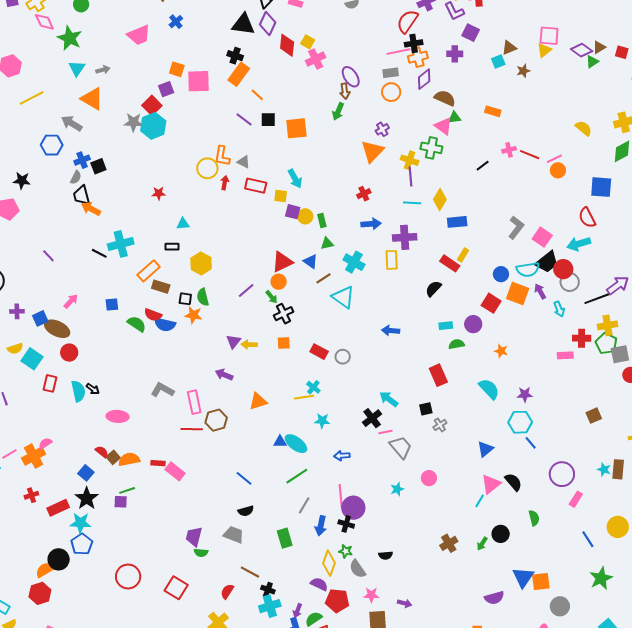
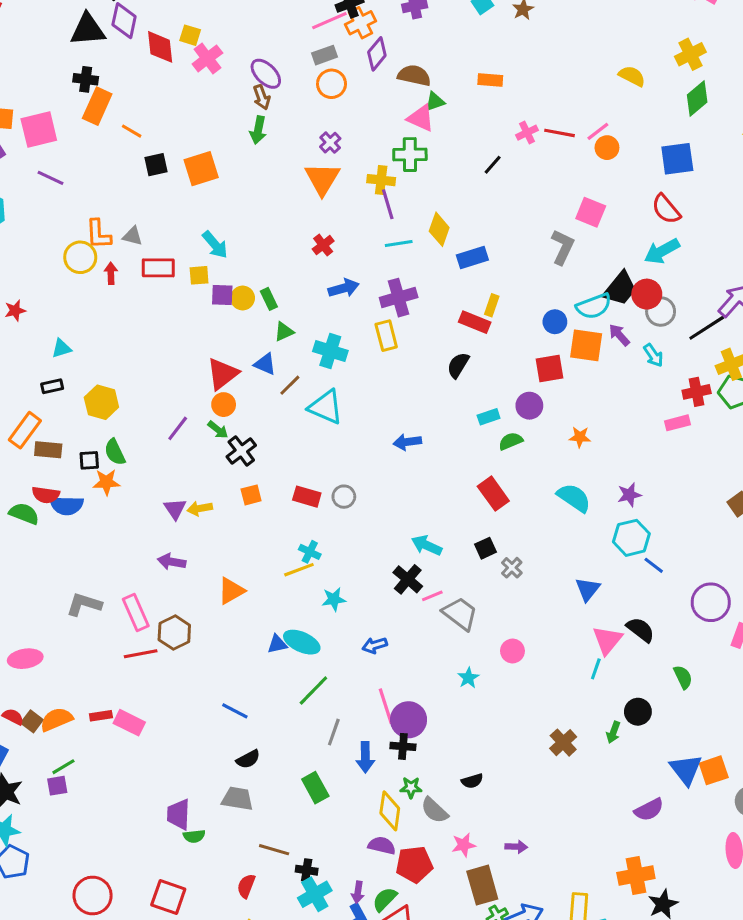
purple line: (244, 119) -> (51, 178), moved
pink square: (542, 237) -> (591, 212), moved
red square: (491, 303) -> (549, 368), turned -30

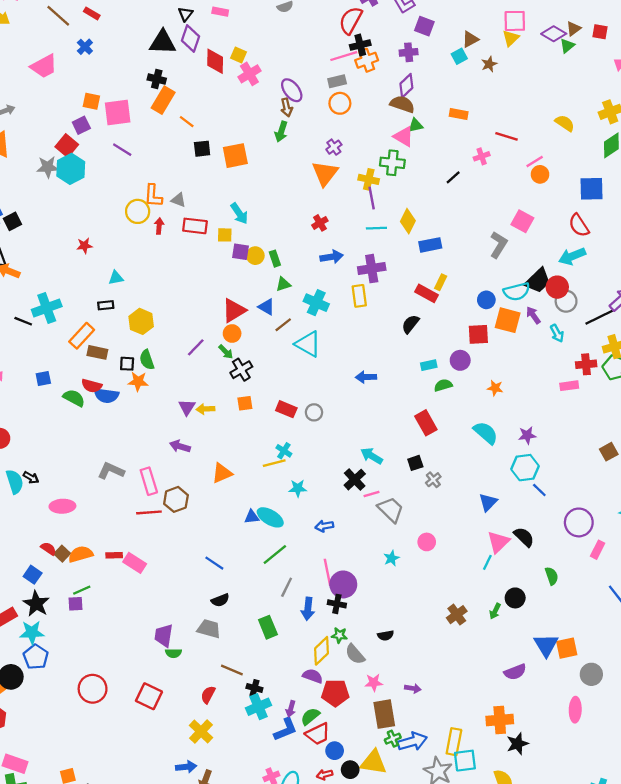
purple diamond: (377, 54) -> (406, 86), moved
red line: (559, 133) -> (507, 136), moved
yellow diamond: (390, 811) -> (322, 651), turned 32

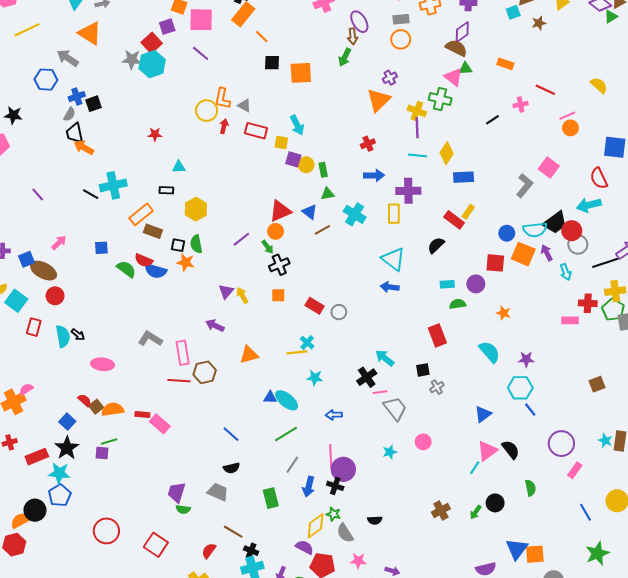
cyan triangle: (308, 344) -> (393, 259), moved
yellow arrow: (205, 409) -> (242, 295), turned 56

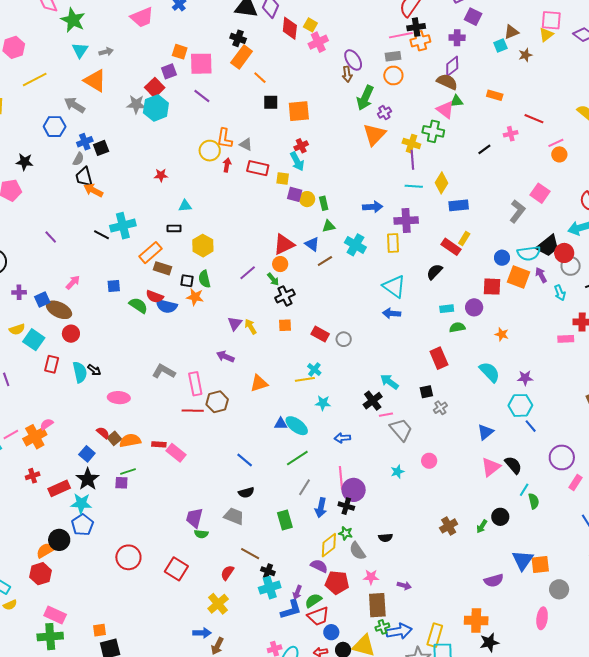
green arrow: (345, 57) -> (365, 98), moved, size x1.4
red cross: (368, 144) -> (301, 146), moved
cyan line: (475, 468) -> (524, 490), moved

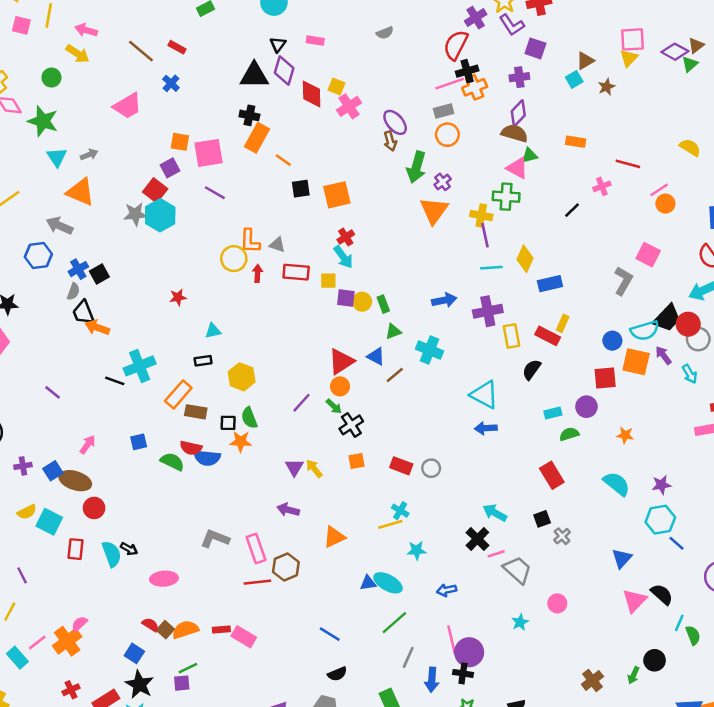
yellow rectangle: (393, 243) -> (512, 336), moved

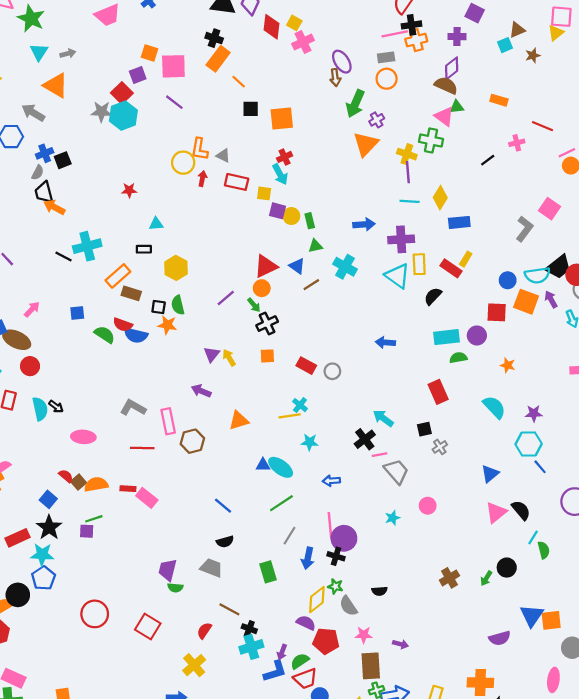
cyan triangle: (484, 395) -> (398, 276), moved
cyan rectangle: (553, 413) -> (446, 337), size x1.6
red line: (257, 582) -> (142, 448), moved

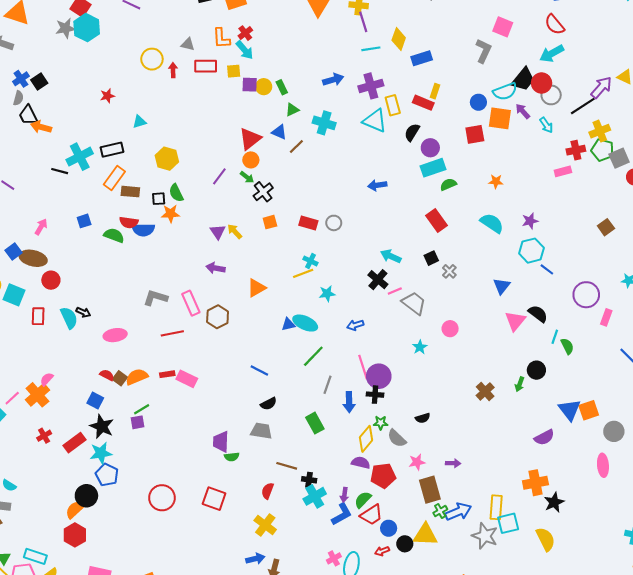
orange L-shape: (199, 149) -> (221, 38), moved
black rectangle: (144, 249) -> (112, 150), moved, size x1.5
purple circle: (477, 335) -> (430, 148), moved

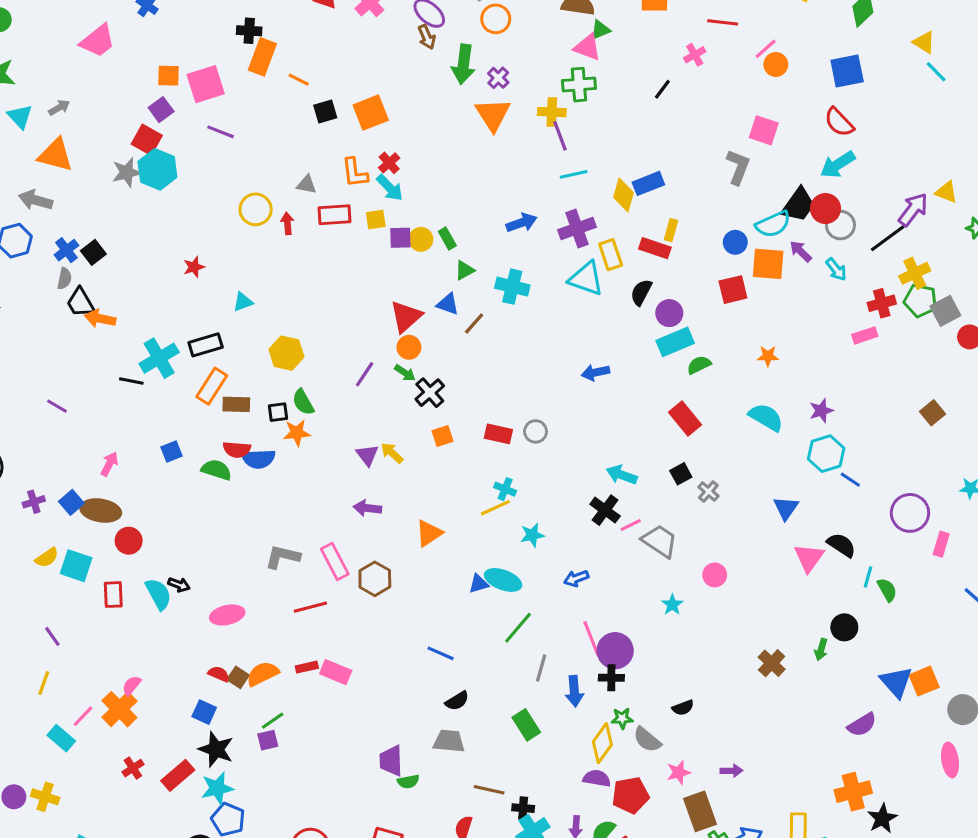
yellow diamond: (399, 39) -> (624, 195), moved

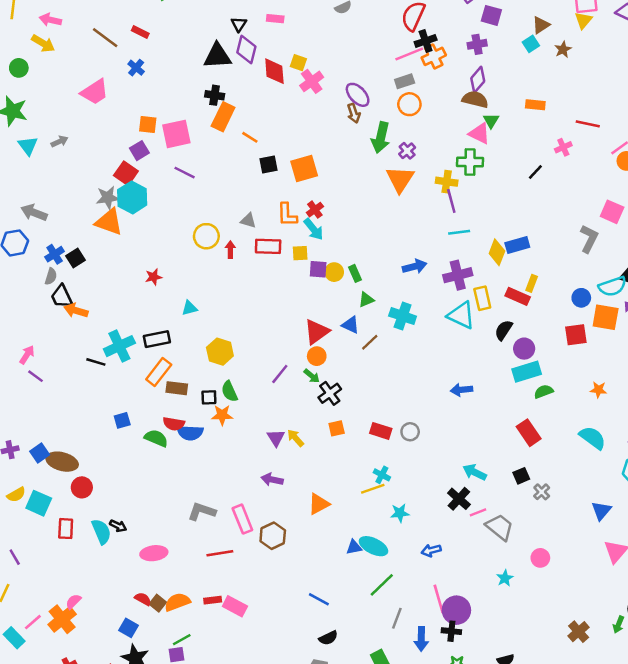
green triangle: (600, 30) -> (491, 121), turned -42
orange triangle: (55, 155) -> (109, 222), moved
pink arrow: (109, 464) -> (27, 355), moved

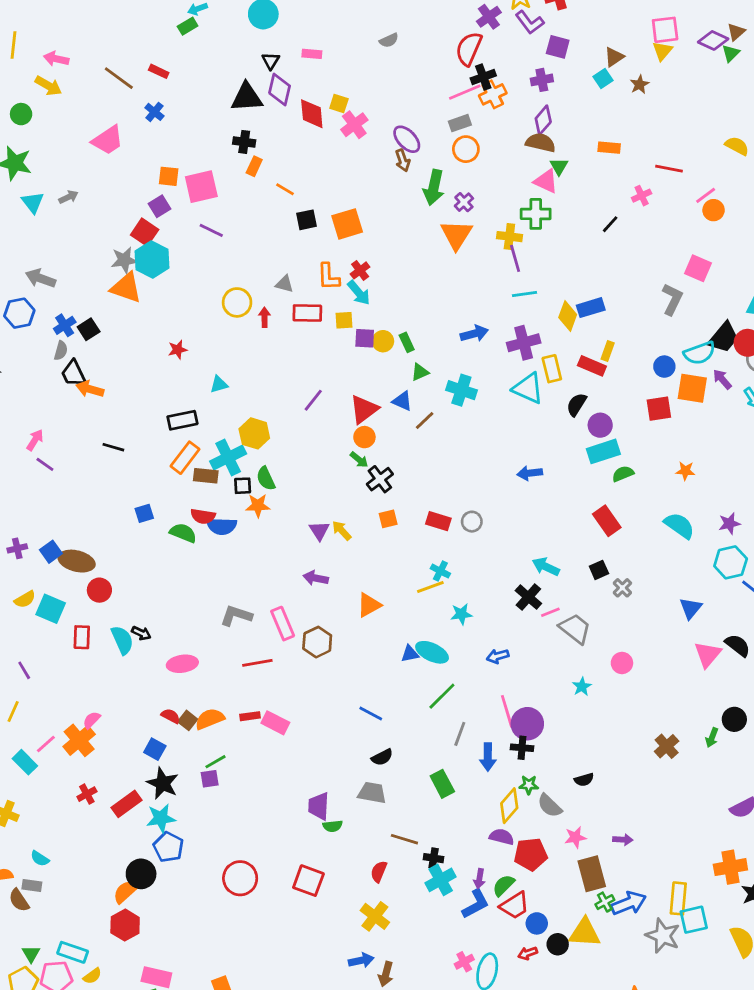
orange rectangle: (223, 117) -> (254, 166), size x0.6
cyan cross: (119, 346) -> (228, 457), moved
purple line: (280, 374) -> (313, 400), moved

